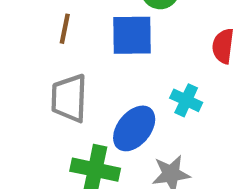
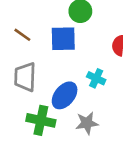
brown line: (65, 29) -> (22, 35), turned -66

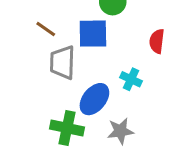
gray trapezoid: (25, 77) -> (62, 63), moved

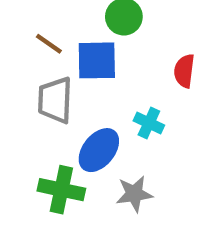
brown line: (46, 29) -> (49, 44), moved

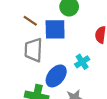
cyan cross: (149, 123) -> (82, 62), turned 32

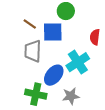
cyan cross: (82, 62) -> (78, 62), size x1.6

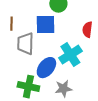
brown line: (30, 24) -> (11, 24), moved, turned 56

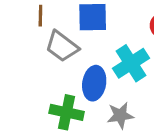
gray trapezoid: (25, 44) -> (62, 46), turned -55
blue ellipse: (46, 68) -> (94, 83), turned -30

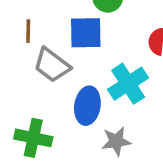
green cross: (67, 112) -> (33, 138), moved

